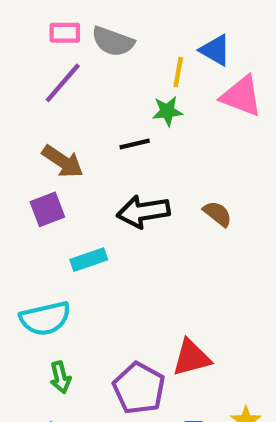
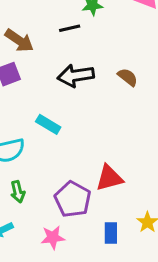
cyan rectangle: (89, 260) -> (48, 124), moved, turned 50

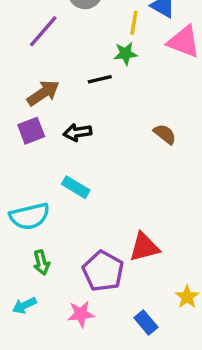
brown arrow: (19, 40) -> (43, 93), turned -68
black arrow: (76, 76) -> (77, 132), moved, size x0.7
blue rectangle: (111, 233) -> (146, 323), moved, turned -40

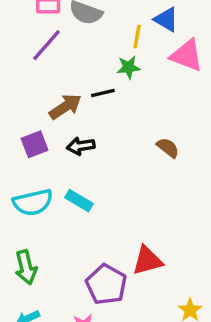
brown arrow: (43, 93) -> (65, 107), moved
cyan semicircle: (29, 216) -> (33, 202), moved
green arrow: (41, 263) -> (26, 267), moved, size x1.4

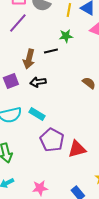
yellow line: (137, 37) -> (69, 10), moved
brown arrow: (65, 107) -> (29, 59), turned 138
purple pentagon: (106, 284) -> (52, 140), moved

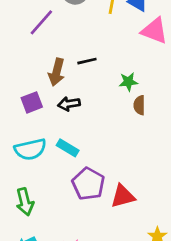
green star: (66, 36) -> (128, 82), moved
brown semicircle: (89, 83) -> (139, 105), turned -128

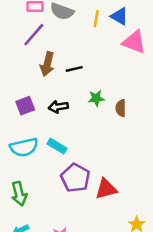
brown arrow: (57, 72) -> (47, 64), moved
green star: (128, 82) -> (96, 98), moved

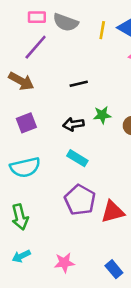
brown arrow: (47, 64) -> (21, 81), moved, turned -75
black arrow: (58, 107) -> (73, 124), moved
cyan rectangle: (57, 146) -> (77, 158), moved

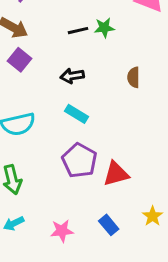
green star: (102, 115) -> (104, 28), moved
purple square: (26, 123) -> (20, 60), moved, turned -30
blue rectangle: (114, 269) -> (109, 225), moved

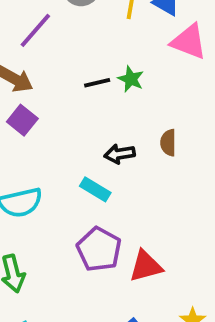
green star: (104, 28) -> (131, 79), turned 30
black arrow: (72, 76) -> (120, 154), moved

